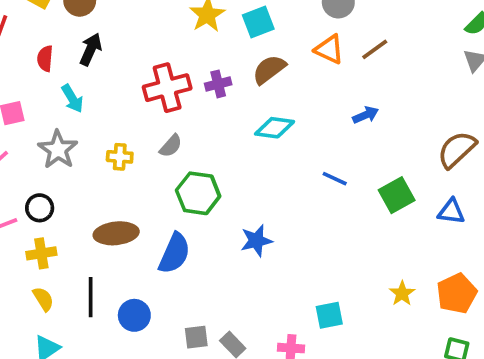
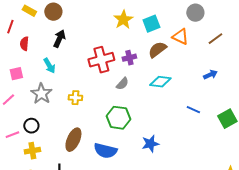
orange triangle: (329, 49) -> (180, 37), moved
red semicircle: (45, 58) -> (24, 44), moved
gray semicircle: (171, 146) -> (122, 84), moved
brown ellipse: (116, 233) -> (73, 140), turned -60
blue semicircle: (174, 253) -> (105, 151), turned 80

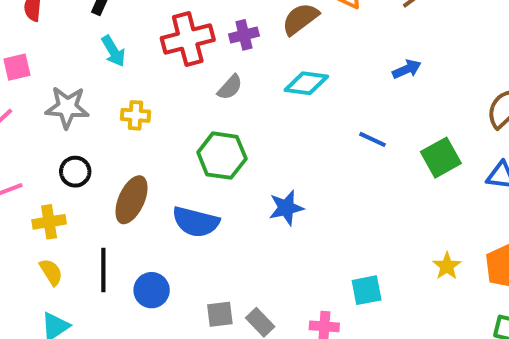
cyan arrow: (49, 66) -> (113, 51), moved
gray star: (41, 94) -> (67, 107), turned -30
black circle: (31, 126) -> (75, 172), moved

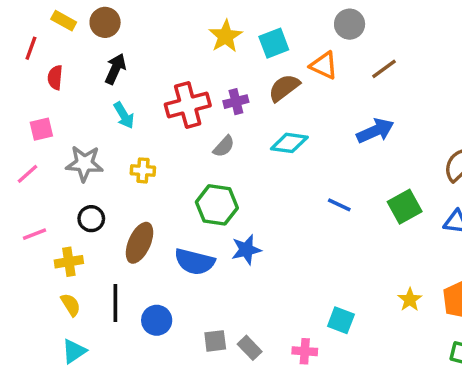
blue arrow: (407, 69) -> (375, 131), size x1.5
blue line: (373, 139) -> (339, 205), moved
blue star: (286, 208) -> (246, 250), moved
cyan square: (367, 290) -> (341, 320), turned 32

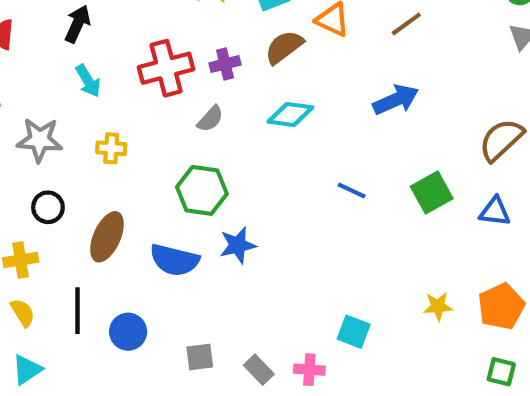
yellow star: (410, 300) -> (438, 306), turned 30
gray rectangle: (250, 348) -> (259, 370), moved

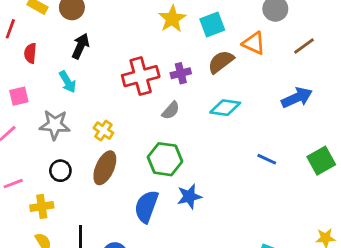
cyan arrow: (88, 81) -> (68, 82), moved
yellow cross: (111, 148) -> (103, 131), turned 30
brown ellipse: (107, 237) -> (105, 168), moved
blue semicircle: (174, 260) -> (146, 206), turned 96

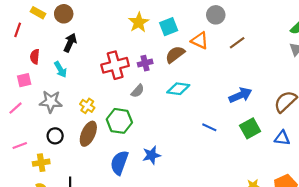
red semicircle: (30, 53) -> (35, 57), moved
blue arrow: (297, 98) -> (240, 95), moved
green hexagon: (165, 159) -> (119, 121), moved

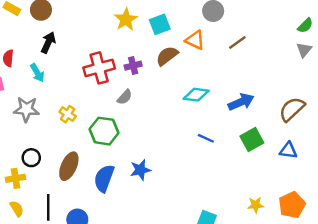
cyan diamond: (178, 89) -> (196, 95), moved
brown ellipse: (88, 134) -> (69, 166), moved
black circle: (55, 136) -> (31, 158), moved

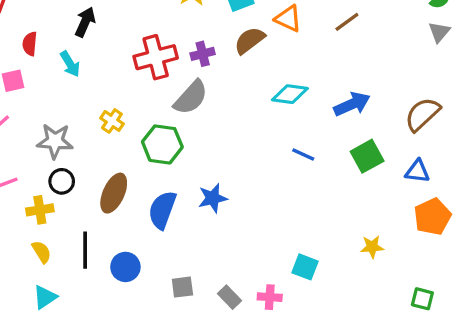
gray semicircle: (125, 97) -> (191, 97), size x1.6
gray star: (26, 109) -> (55, 141), moved
orange pentagon: (292, 205) -> (432, 217), moved

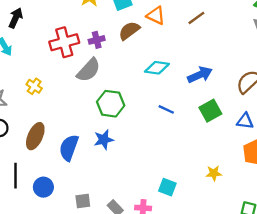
green hexagon: (162, 144) -> (111, 104), moved

